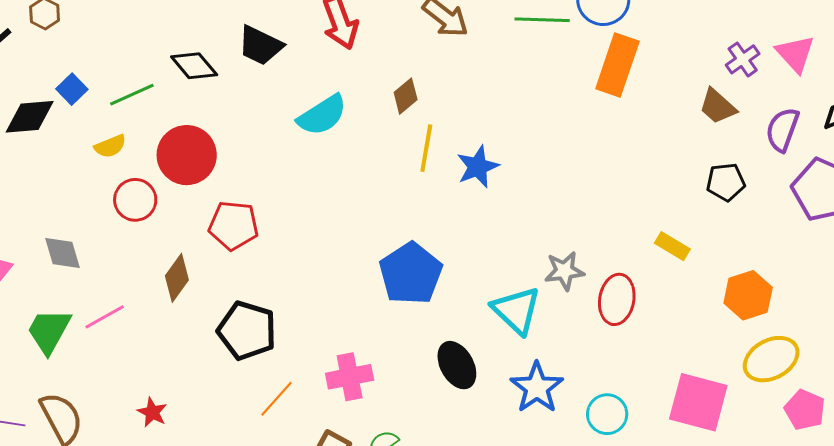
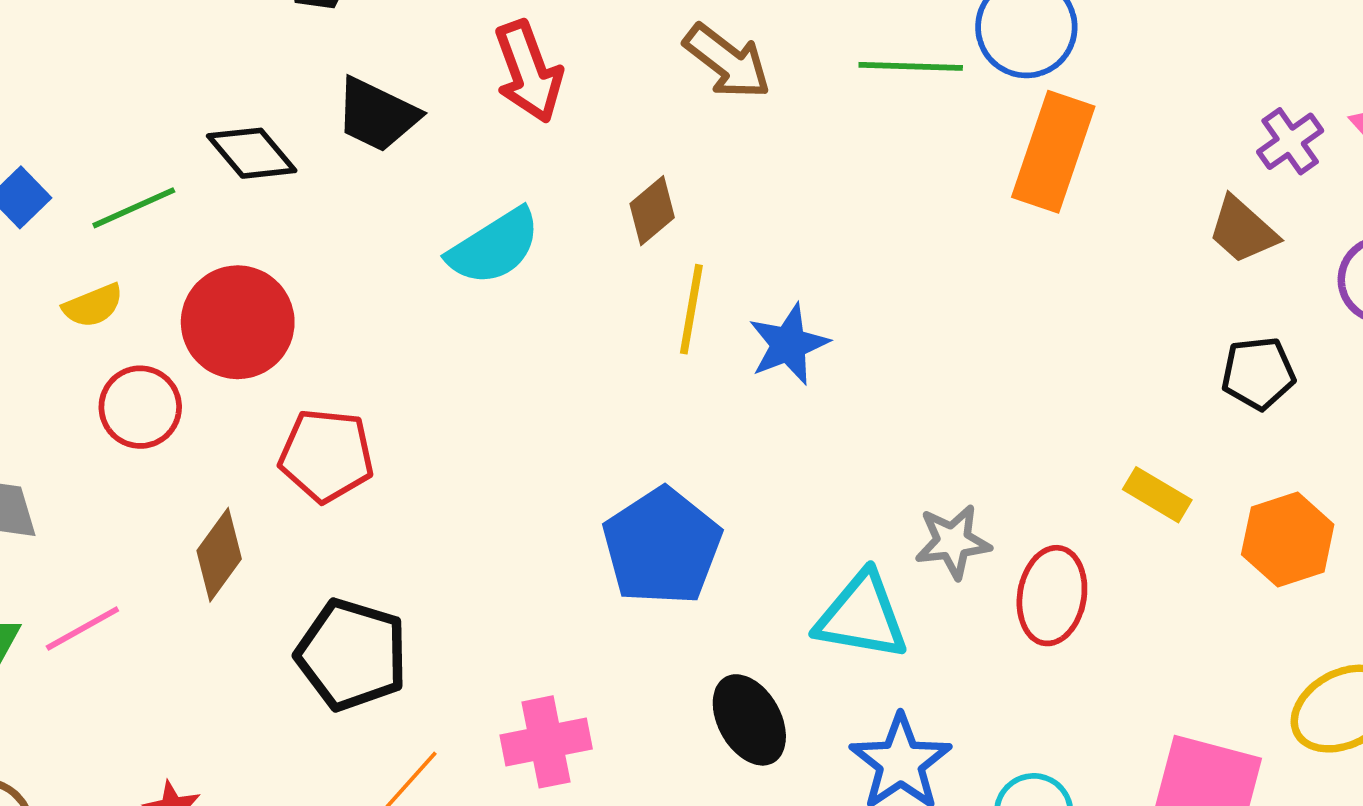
orange hexagon: (748, 295) -> (1288, 540), moved
cyan triangle: (516, 310) -> (862, 616), turned -34

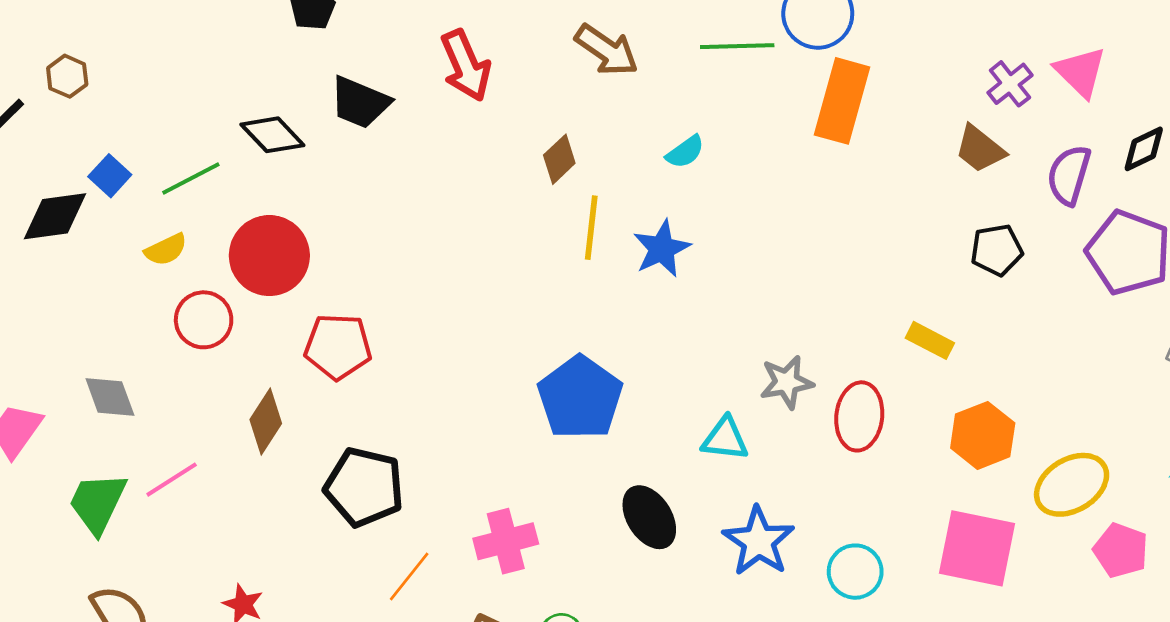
cyan semicircle: (494, 247) -> (685, 152), moved, size x0.6
orange hexagon: (1288, 540) -> (983, 435), moved
cyan triangle: (862, 616) -> (725, 439), size x0.7

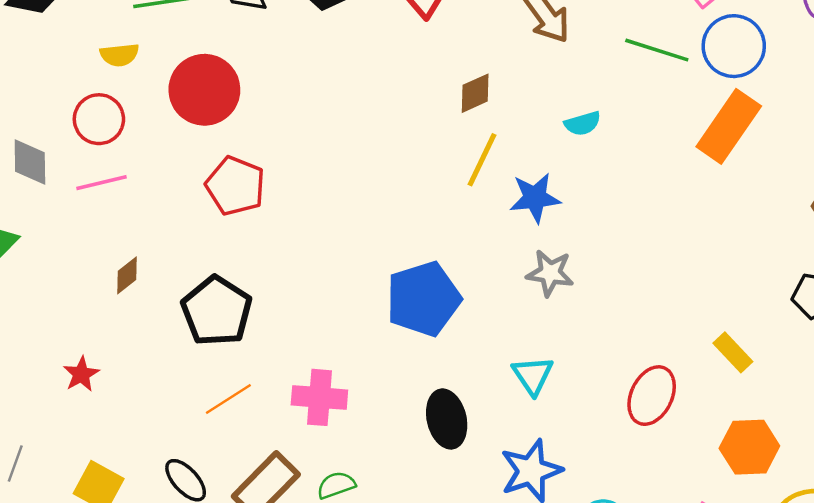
red circle: (204, 320) -> (99, 119), moved
gray star: (787, 382) -> (550, 273), moved
brown diamond: (266, 421) -> (127, 275), moved, size x0.7
cyan triangle: (725, 439) -> (533, 375), turned 30
pink line: (172, 480) -> (102, 183), moved

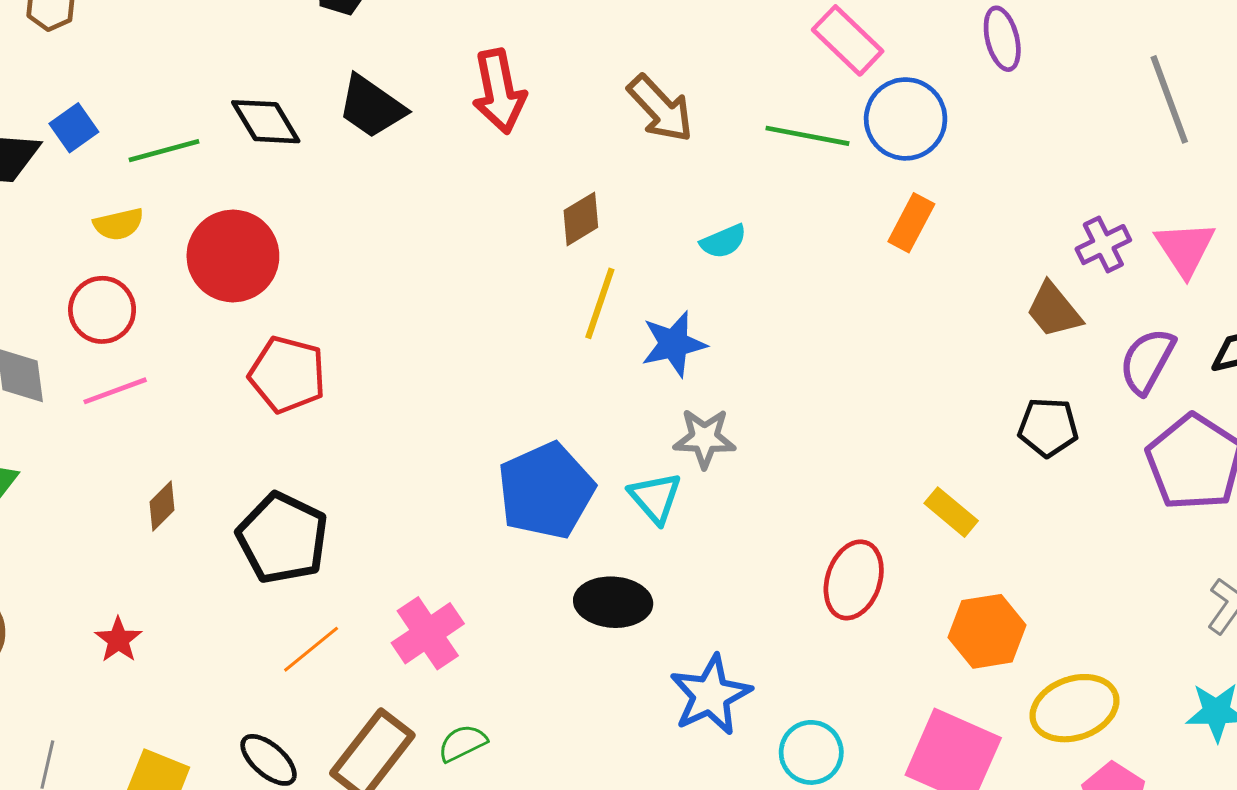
orange rectangle: (729, 126) -> (911, 223), size x0.6
cyan triangle: (533, 375) -> (655, 498), moved
pink cross: (319, 397) -> (428, 633), turned -32
black ellipse: (447, 419) -> (613, 602), moved, turned -66

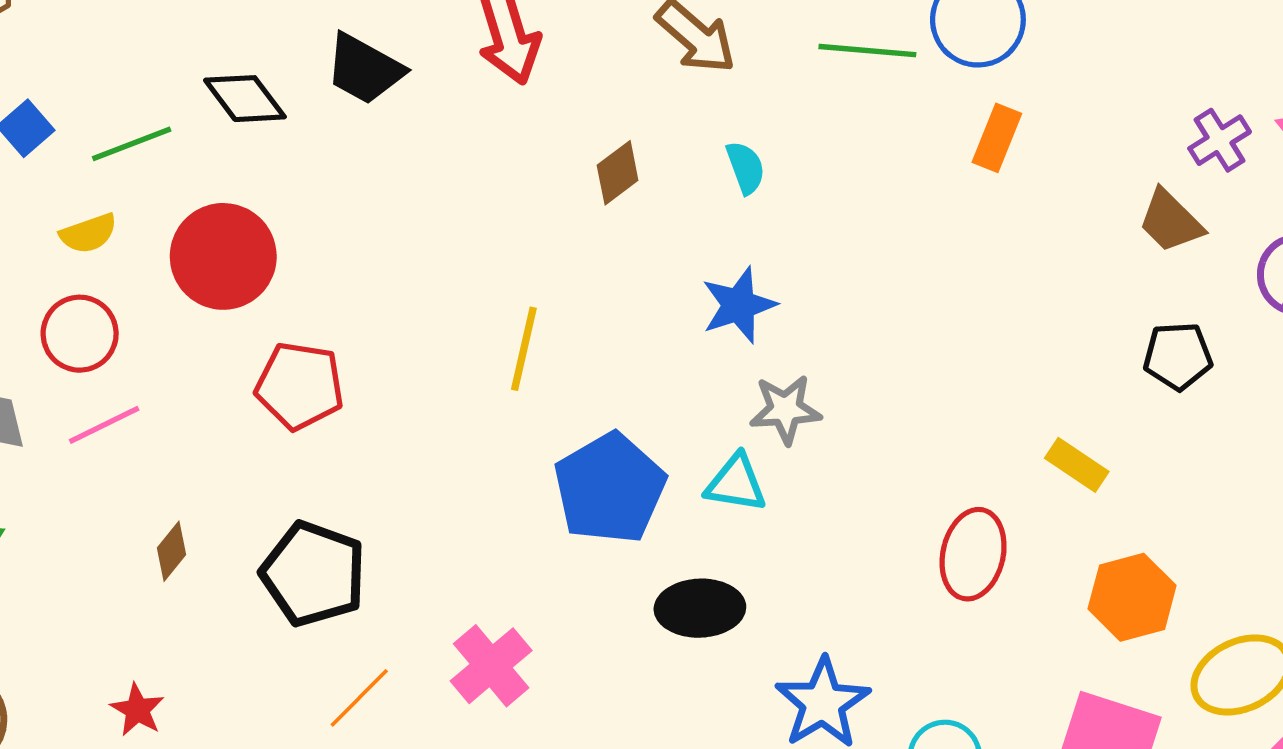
cyan semicircle: (723, 241) -> (746, 168), moved, turned -81
yellow line: (600, 303) -> (524, 349), moved
cyan triangle: (655, 498) -> (736, 483), turned -34

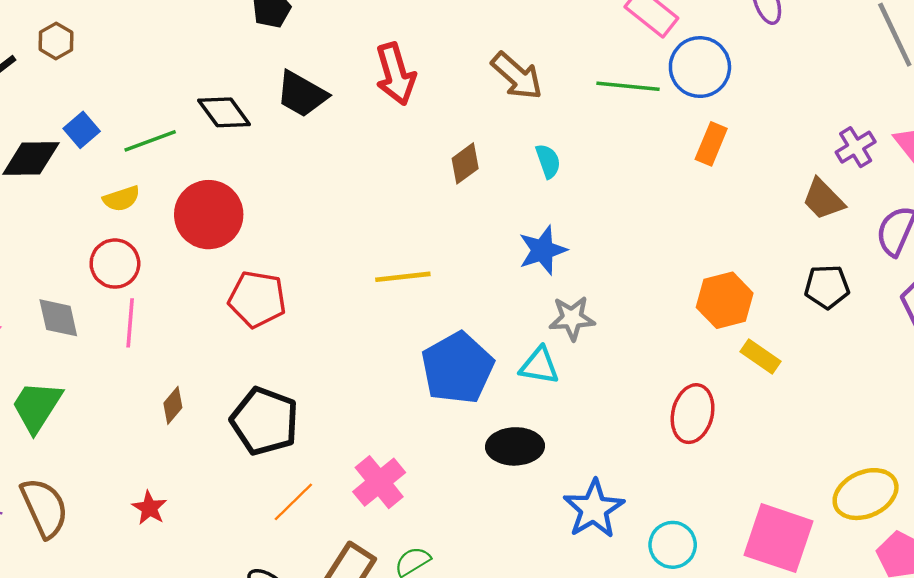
yellow line: (524, 349) -> (403, 277), turned 70
pink line: (104, 425) -> (130, 323), turned -60
orange hexagon: (1132, 597) -> (725, 300), moved

